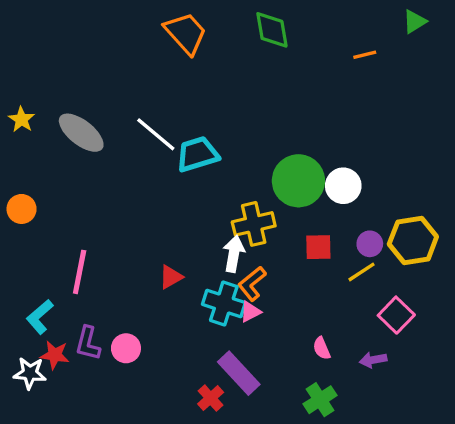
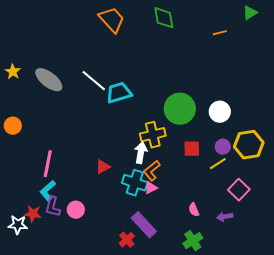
white circle: (343, 186) -> (220, 112), moved
cyan L-shape: (40, 317) -> (48, 191), moved

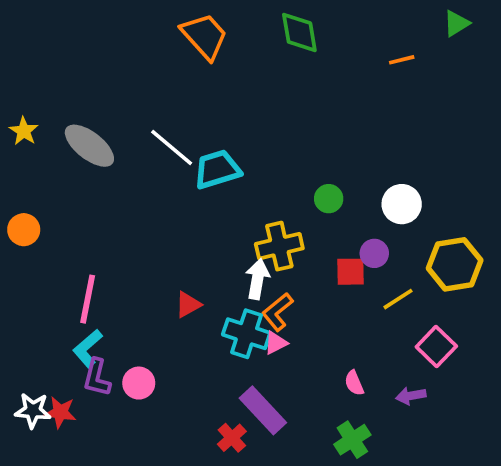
green circle: (180, 109) -> (329, 199), size x0.5
purple circle: (223, 147) -> (374, 253), moved
red star: (33, 214) -> (60, 412), moved

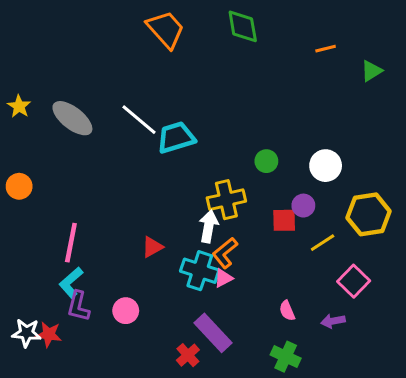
green triangle: (456, 23) -> (371, 71), moved
pink circle: (139, 383) -> (126, 311), moved
green cross: (352, 440) -> (286, 357), turned -32

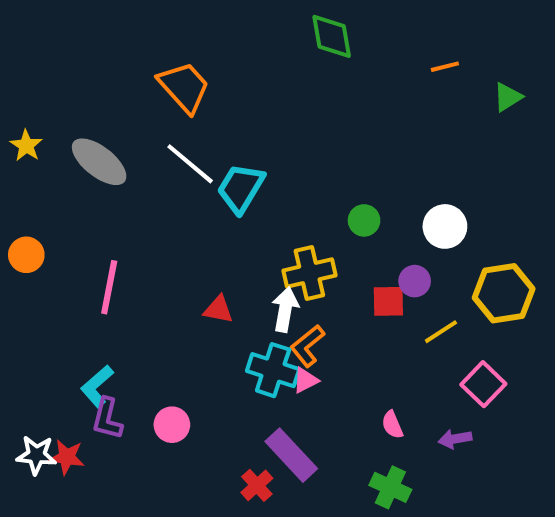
orange trapezoid: (166, 29) -> (184, 87), moved
cyan trapezoid: (176, 137) -> (241, 188), turned -42
pink line: (71, 243) -> (109, 287), moved
red triangle: (152, 247) -> (218, 309), moved, turned 40

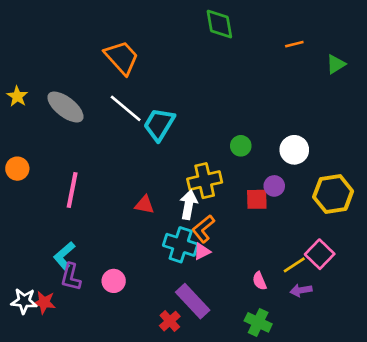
yellow line: (441, 332) -> (294, 265), moved

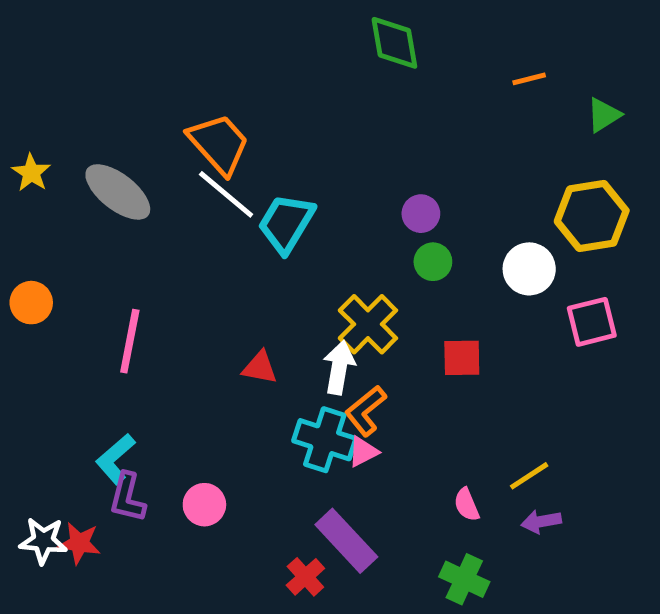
orange trapezoid: (122, 57) -> (219, 144), moved
yellow cross: (205, 181) -> (368, 324), turned -32
purple circle: (274, 186) -> (421, 214), moved
yellow hexagon: (333, 194) -> (592, 216), moved
pink square: (320, 254) -> (592, 322), moved, turned 32

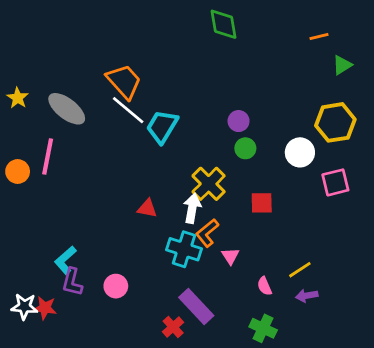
orange line: (529, 79) -> (319, 36), moved
pink line: (130, 341) -> (48, 157), moved
pink triangle: (363, 452) -> (230, 256), moved, turned -36

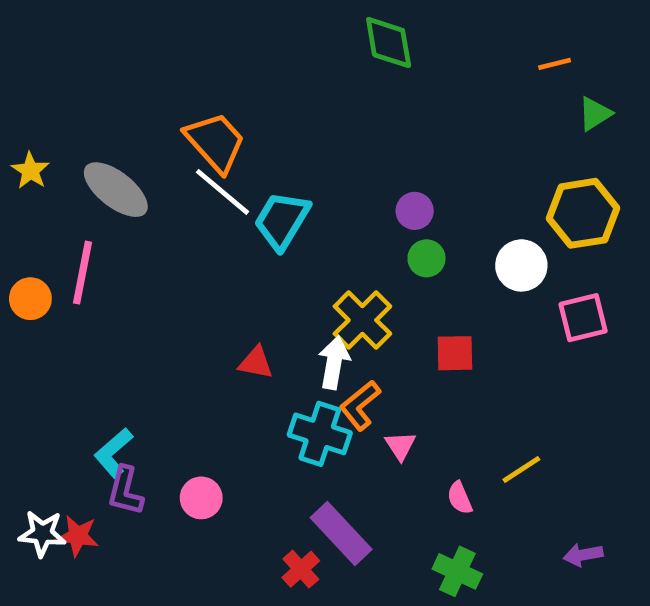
purple arrow: (307, 296) -> (583, 555), moved

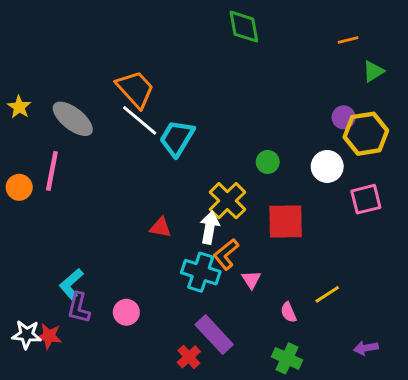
purple circle: (415, 211) -> (344, 117), moved
red square: (455, 353) -> (286, 221), size x1.5

